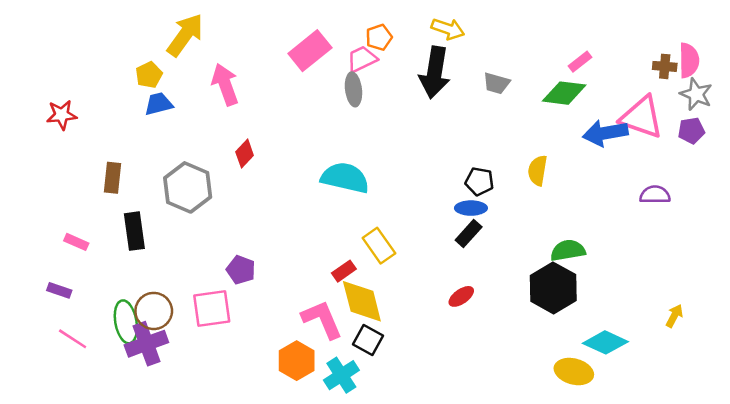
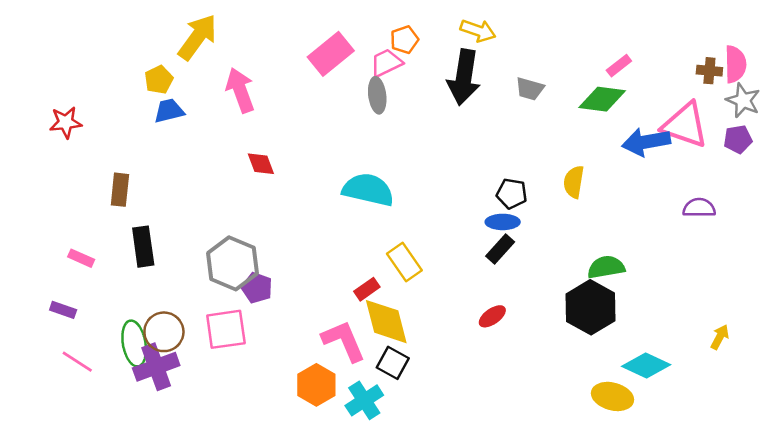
red diamond: (245, 154) -> (261, 164), turned -64
gray hexagon: (188, 187) -> (232, 263), moved

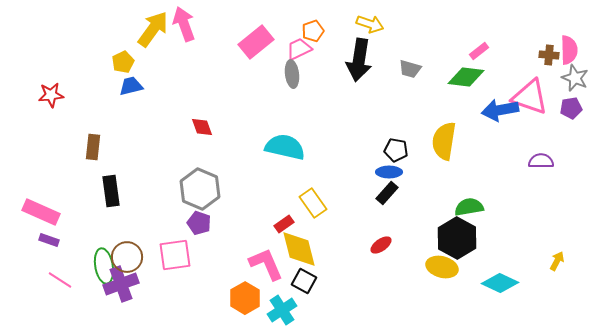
pink arrow: (240, 90) -> (184, 24), moved
yellow semicircle: (574, 182) -> (444, 141), size x1.5
pink rectangle: (81, 258) -> (41, 212), moved, size x1.8
gray hexagon: (232, 263) -> (200, 189), moved
yellow ellipse: (613, 396) -> (442, 267), moved

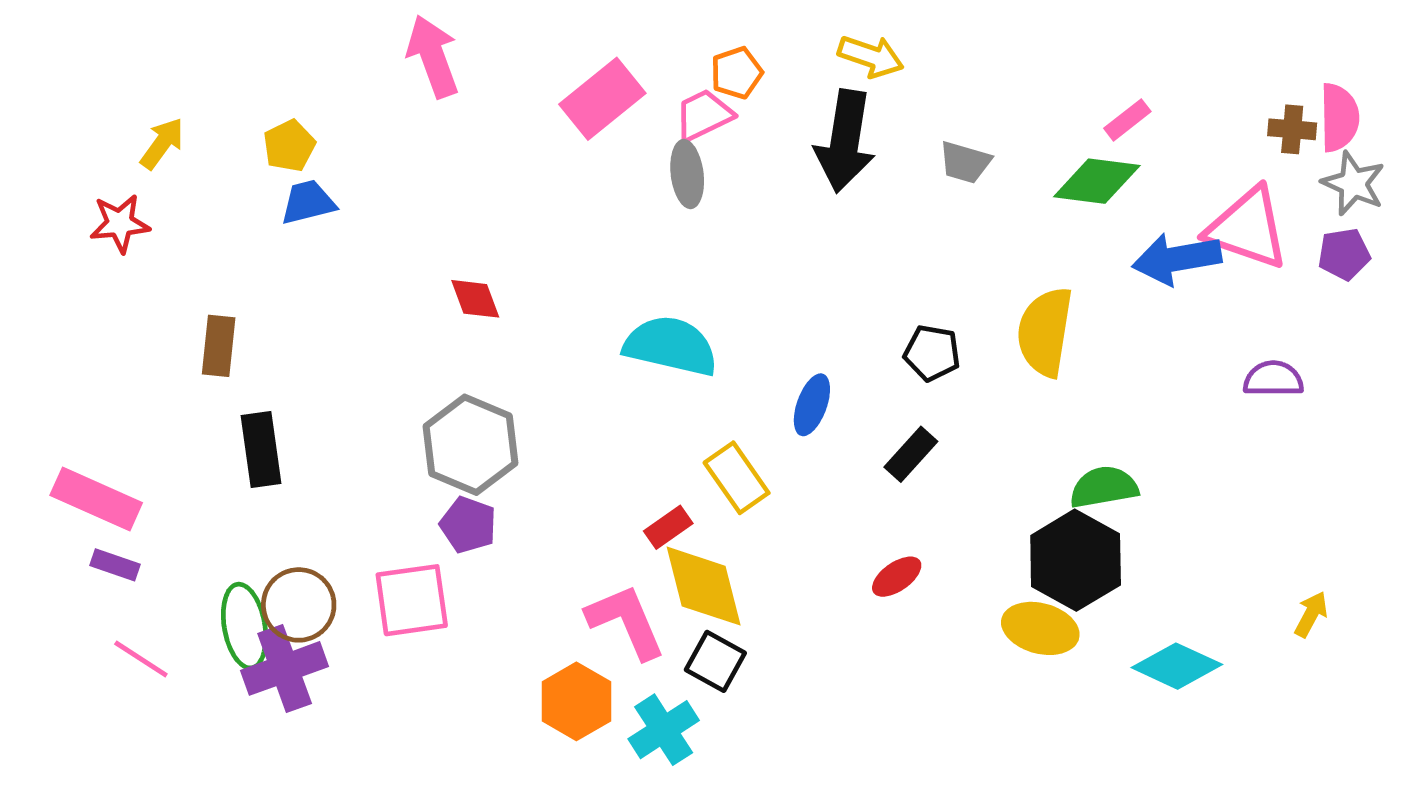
yellow arrow: (153, 29) -> (162, 143), moved, size x0.6
blue ellipse: (389, 172) -> (812, 405), moved, turned -70

